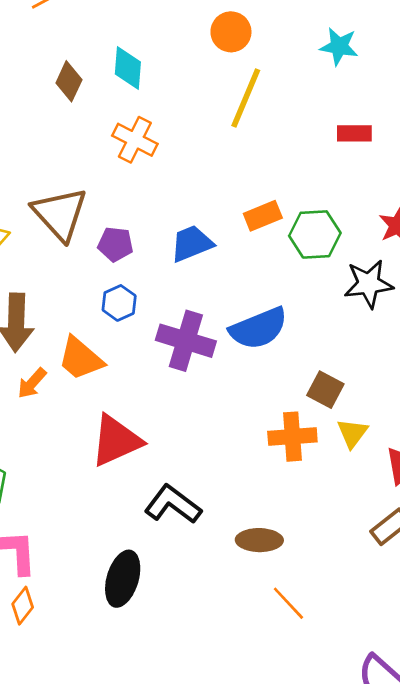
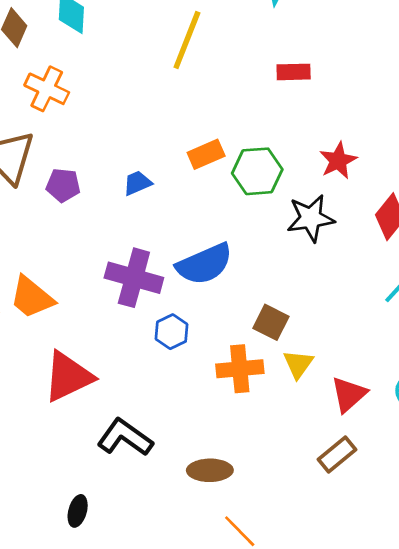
orange cross: (135, 140) -> (47, 89), moved
blue trapezoid: (192, 244) -> (137, 183), size x0.7
blue hexagon: (119, 303) -> (172, 332), moved
black ellipse: (123, 579) -> (78, 511), size x0.6

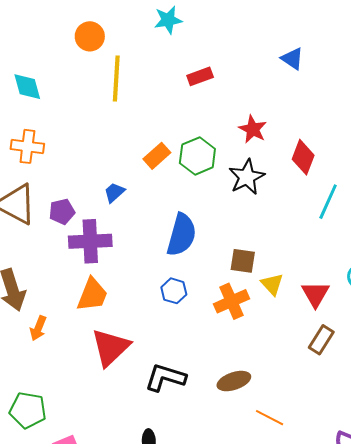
blue semicircle: (204, 264) -> (181, 235), turned -33
purple cross: (134, 278) -> (90, 241), moved
orange trapezoid: (32, 297) -> (92, 295), moved, turned -90

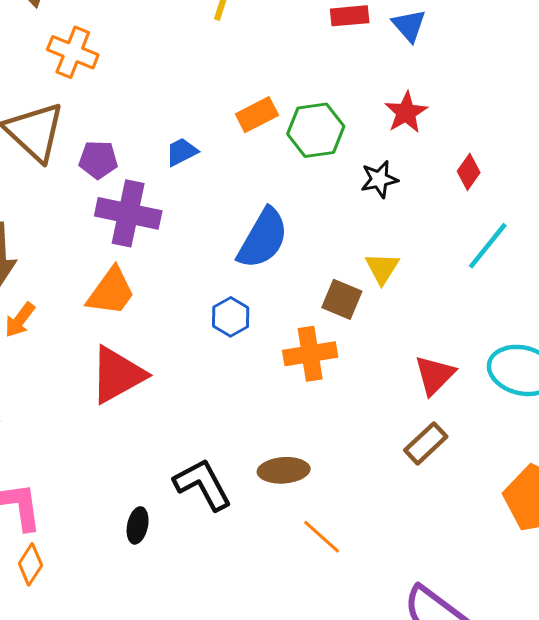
blue triangle: (292, 59) -> (409, 25), moved
red diamond: (303, 157) -> (469, 172), size x0.7
black star: (247, 177) -> (379, 179), size x0.7
yellow triangle: (272, 284) -> (382, 268), moved
black L-shape: (165, 378) -> (203, 484), moved, turned 30

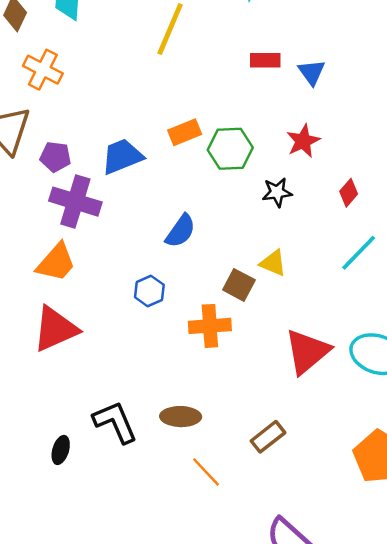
blue trapezoid: (182, 152) -> (122, 156), size x1.6
blue semicircle: (263, 238) -> (181, 231), size x0.7
yellow triangle: (382, 268) -> (273, 263), turned -44
red triangle: (435, 375) -> (307, 352), size x1.4
brown rectangle: (426, 443) -> (268, 437), moved

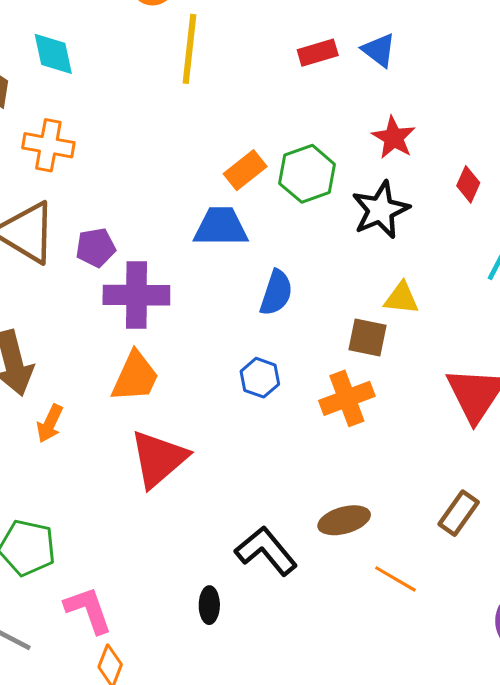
blue trapezoid: (122, 156) -> (221, 227), moved, turned 39
black star: (277, 192) -> (380, 210), size x1.5

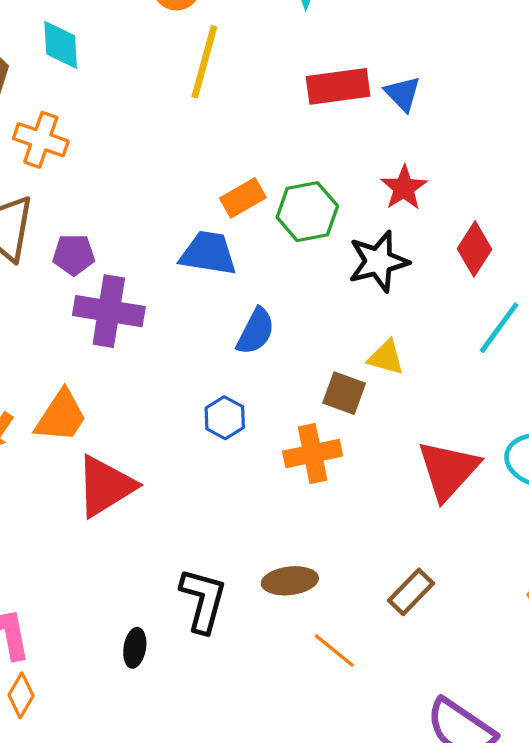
red rectangle: (318, 53) -> (338, 86), size x1.5
red diamond: (468, 184) -> (475, 249), size x1.4
orange trapezoid: (135, 377) -> (61, 416), moved
black L-shape: (266, 551) -> (203, 600), turned 46

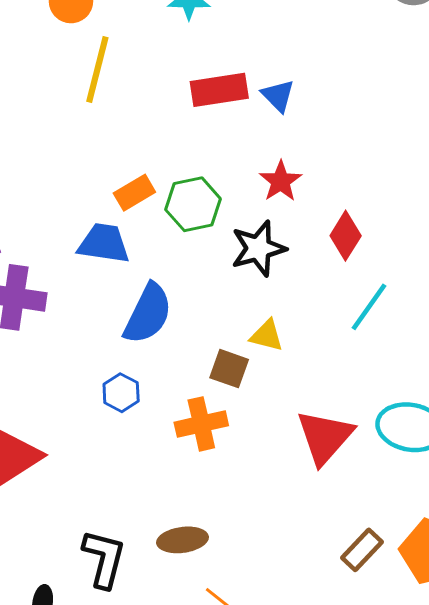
blue semicircle: (256, 331) -> (148, 314), size x1.4
brown rectangle: (411, 592) -> (362, 550), moved

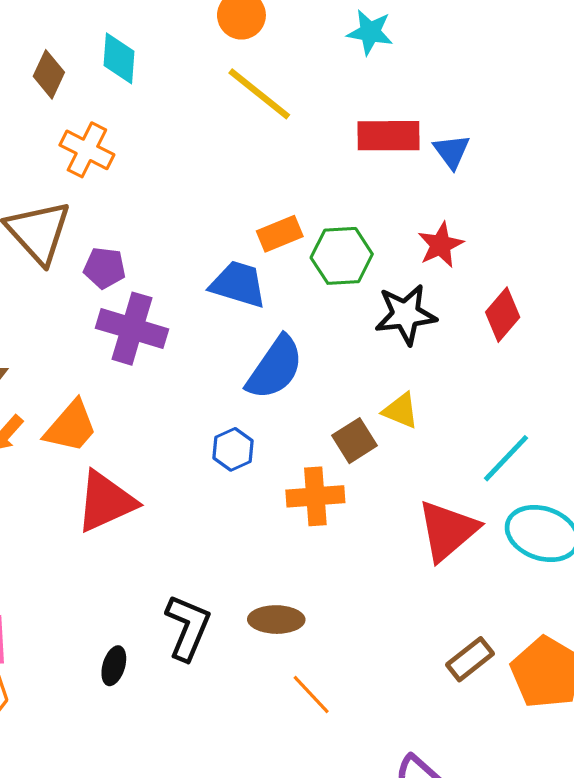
yellow line: (97, 69) -> (259, 94), turned -74
cyan line: (369, 307) -> (506, 458), moved
brown square: (229, 369) -> (355, 441), turned 30

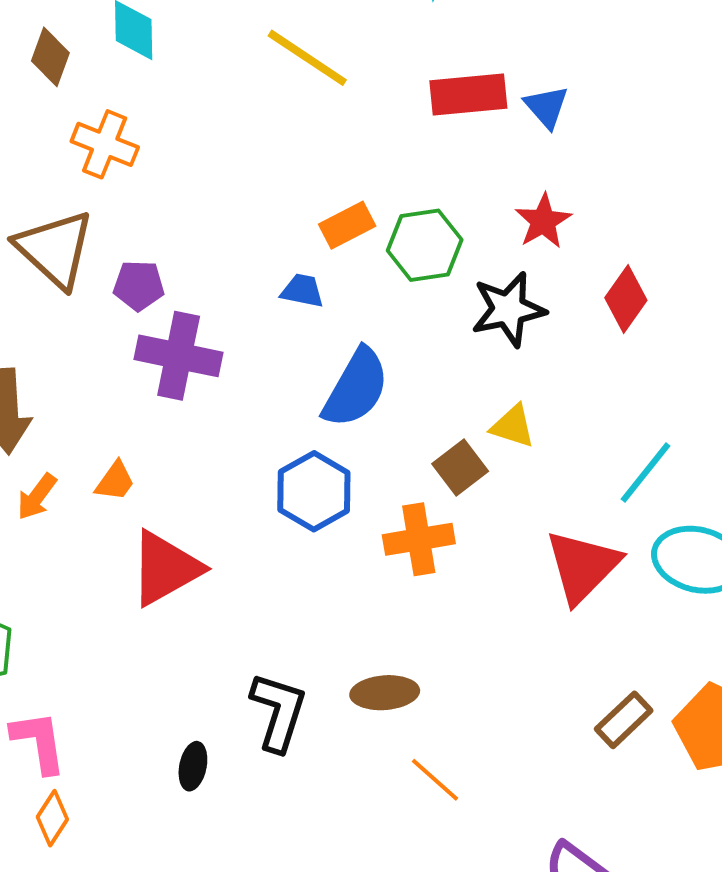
blue trapezoid: (238, 284) -> (302, 291), size x0.6
orange trapezoid: (71, 427) -> (115, 481), size x0.6
blue hexagon: (233, 449) -> (314, 491), size x1.5

